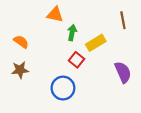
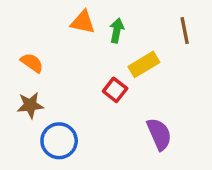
green arrow: (72, 33) -> (117, 31), moved
purple semicircle: (123, 72) -> (159, 134), moved
blue circle: (63, 88) -> (59, 141), moved

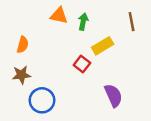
orange semicircle: (32, 63) -> (23, 45), turned 70

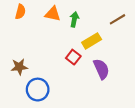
brown line: (132, 22) -> (118, 19), turned 70
orange semicircle: (23, 45) -> (20, 12), moved
purple semicircle: (113, 95) -> (101, 69), moved

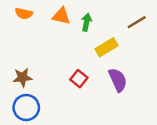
orange semicircle: (20, 12) -> (24, 13), turned 88
red square: (73, 57) -> (79, 79), moved
blue circle: (38, 90) -> (26, 108), moved

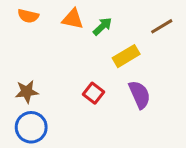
green arrow: (86, 22) -> (102, 26), turned 36

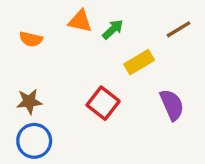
orange semicircle: (28, 16) -> (31, 39), moved
red square: (93, 93) -> (103, 103), size x1.4
purple semicircle: (139, 95) -> (172, 105), moved

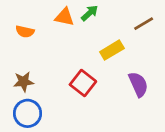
green arrow: (113, 29) -> (90, 13), moved

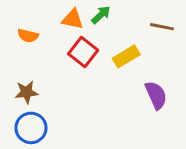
brown line: (144, 24) -> (162, 27), turned 42
red square: (83, 83) -> (83, 52), moved

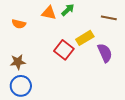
red square: (83, 52) -> (64, 50), moved
purple semicircle: (156, 95) -> (105, 53), moved

